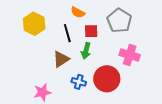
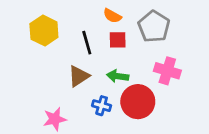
orange semicircle: (78, 12) -> (112, 16), moved
green arrow: (86, 51) -> (118, 76), moved, turned 84

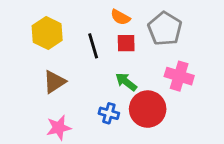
brown triangle: (79, 76) -> (54, 82), moved
green arrow: (118, 76) -> (126, 82), turned 30

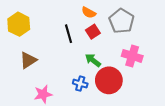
yellow hexagon: (47, 33) -> (19, 24), moved
red square: (126, 43) -> (93, 32), turned -32
brown triangle: (54, 82) -> (28, 60), moved

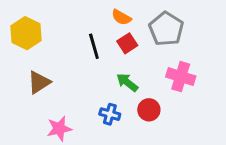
red circle: (109, 80) -> (149, 110), size x0.6

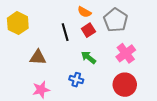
pink cross: (181, 77) -> (126, 53), turned 36
brown triangle: (39, 82) -> (38, 57), moved, turned 36
red circle: (149, 110) -> (125, 85), moved, size x1.5

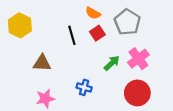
green arrow: (88, 57) -> (112, 63), moved, turned 98

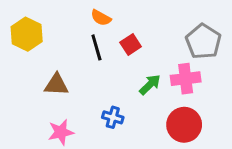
orange semicircle: (93, 13) -> (101, 18), moved
gray pentagon: (127, 22) -> (203, 42), moved
pink cross: (138, 59) -> (186, 79), turned 30

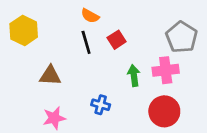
green arrow: (150, 85) -> (134, 76), turned -54

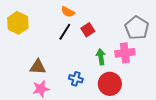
black line: (86, 42) -> (65, 32), turned 48
brown triangle: (50, 76) -> (38, 67), moved
red circle: (164, 111) -> (110, 84), moved

